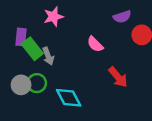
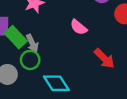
green circle: (37, 83) -> (30, 60), moved

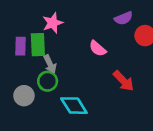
green rectangle: (16, 37) -> (38, 45), moved, turned 40

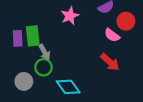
pink star: (53, 23) -> (70, 16), moved
pink semicircle: (98, 48) -> (112, 35), moved

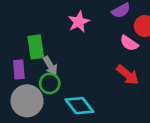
purple rectangle: (18, 38) -> (19, 70), moved
gray circle: (24, 81) -> (27, 101), size x1.5

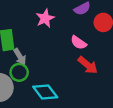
pink semicircle: (129, 43) -> (79, 43), moved

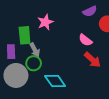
pink star: (45, 18) -> (45, 22), moved

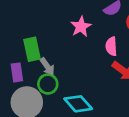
pink star: (45, 22) -> (81, 27), moved
pink semicircle: (85, 40) -> (111, 46), turned 56

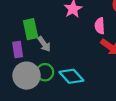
green circle: (48, 84) -> (45, 72), moved

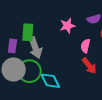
gray arrow: (44, 44) -> (35, 48), size x1.5
green circle: (45, 72) -> (30, 71), size x1.5

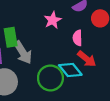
green circle: (30, 71) -> (50, 78), moved
cyan diamond: (50, 81) -> (70, 70), moved

